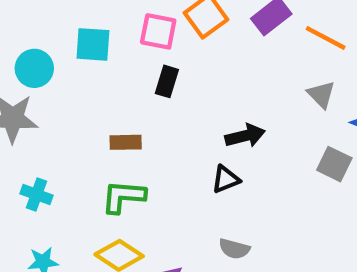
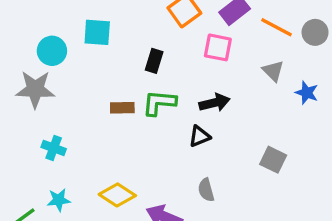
pink square: (158, 31) -> (218, 47), moved
gray square: (334, 164) -> (273, 160), moved
green L-shape: (123, 197) -> (159, 103), moved
gray semicircle: (234, 249) -> (206, 190), turned 60

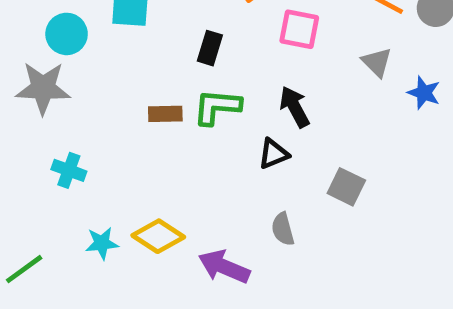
black arrow: (214, 103) -> (295, 107), turned -104
gray square: (273, 160) -> (346, 187), moved
cyan star: (59, 200) -> (102, 243), moved

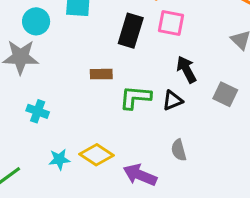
pink square: (299, 29) -> (171, 23), moved
black rectangle: (210, 48) -> (131, 31), size x1.5
green L-shape: (217, 107) -> (135, 97), moved
gray square: (346, 187) -> (225, 94), moved

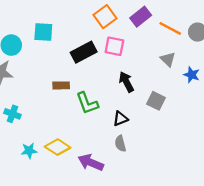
black rectangle: (131, 31) -> (84, 52), turned 45
green L-shape: (135, 97) -> (87, 103), turned -115
black triangle: (173, 100) -> (120, 119), moved

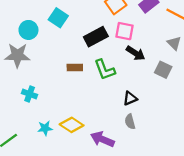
cyan square: (43, 32) -> (58, 18), turned 30
black arrow: (126, 82) -> (136, 53), moved, turned 150
gray square: (156, 101) -> (163, 70), moved
green L-shape: (87, 103) -> (105, 70), moved

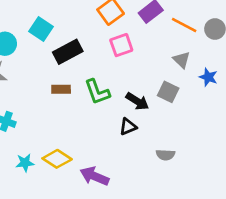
pink square: (124, 31) -> (121, 45), turned -30
black rectangle: (96, 37) -> (68, 52), moved
black arrow: (136, 53) -> (137, 101), moved
gray semicircle: (130, 122) -> (165, 155), moved, turned -72

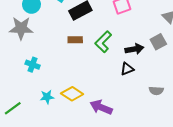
green L-shape: (97, 92) -> (103, 42), turned 65
gray square: (168, 92) -> (158, 42), turned 35
black arrow: (137, 101) -> (134, 49), turned -42

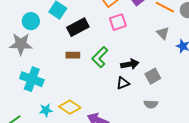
gray square: (158, 42) -> (153, 76), moved
cyan cross: (33, 65) -> (32, 79), size x1.6

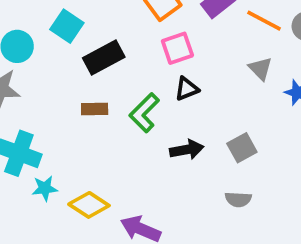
black arrow: (130, 64) -> (187, 150), moved
black triangle: (123, 83) -> (187, 89), moved
cyan star: (46, 110) -> (45, 188), moved

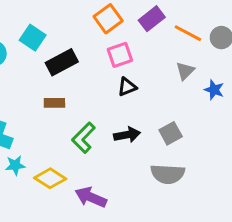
gray triangle: (260, 69) -> (185, 71), turned 30
green L-shape: (144, 113) -> (83, 138), moved
gray semicircle: (238, 199) -> (168, 174), size x1.6

